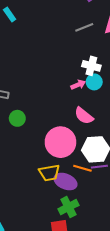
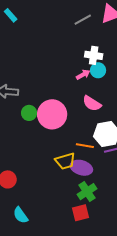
pink circle: (60, 142) -> (52, 114), moved
orange line: (82, 168) -> (85, 146), moved

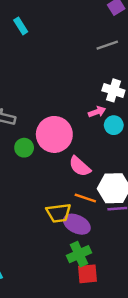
cyan circle: (98, 70) -> (114, 125), moved
pink semicircle: (92, 103) -> (80, 166), moved
pink circle: (52, 114) -> (54, 134), moved
red square: (80, 213) -> (87, 274), moved

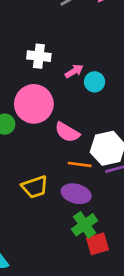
white cross: (113, 90) -> (39, 56), moved
yellow trapezoid: (59, 213) -> (35, 187), moved

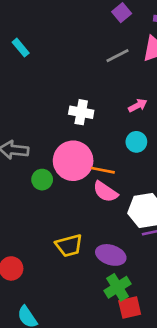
pink arrow: (74, 71) -> (138, 105), moved
orange line: (80, 164) -> (103, 170), moved

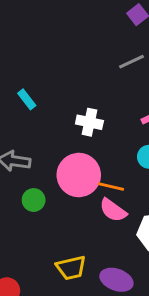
cyan rectangle: (21, 48) -> (27, 99), moved
green circle: (42, 180) -> (34, 200), moved

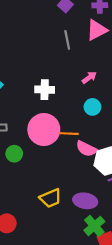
gray line: (131, 62) -> (67, 40), turned -66
pink semicircle: (113, 210) -> (86, 149), moved

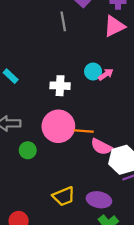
gray line: (67, 40) -> (63, 21), moved
cyan circle: (92, 107) -> (93, 71), moved

